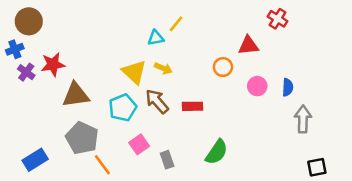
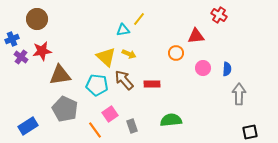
brown circle: (29, 21) -> (37, 19), moved
cyan pentagon: (123, 108) -> (97, 85), turned 30
green semicircle: (217, 152) -> (171, 120), turned -130
orange line: (102, 165) -> (95, 130), moved

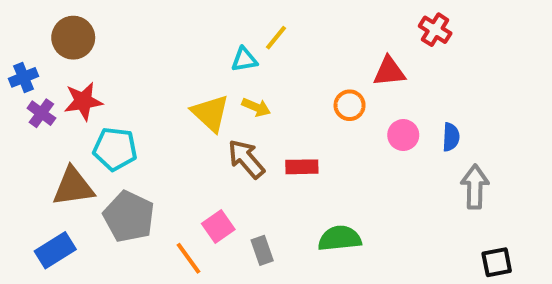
brown triangle: (60, 75) -> (73, 187), moved
cyan pentagon: (97, 85) -> (115, 149), moved

